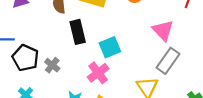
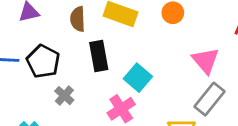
cyan square: (110, 47) -> (138, 78), turned -30
black pentagon: (25, 58) -> (43, 61), moved

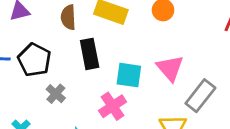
pink triangle: (206, 61) -> (170, 68), moved
cyan square: (138, 78) -> (129, 75), turned -32

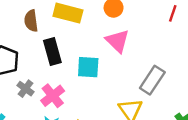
pink triangle: (170, 68) -> (118, 41), moved
pink cross: (113, 106) -> (53, 96), moved

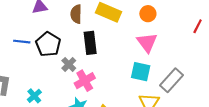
cyan square: (88, 67) -> (141, 72), moved
gray cross: (26, 89) -> (69, 64), moved

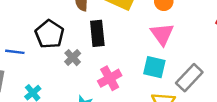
blue line: (22, 42) -> (15, 52), moved
pink cross: (85, 81) -> (110, 78), moved

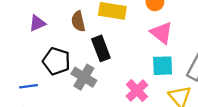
gray cross: (73, 58) -> (84, 77), size x1.5
pink cross: (110, 78) -> (137, 91), moved

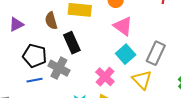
cyan square: (163, 66) -> (126, 54), turned -36
blue line: (28, 86) -> (35, 80), moved

